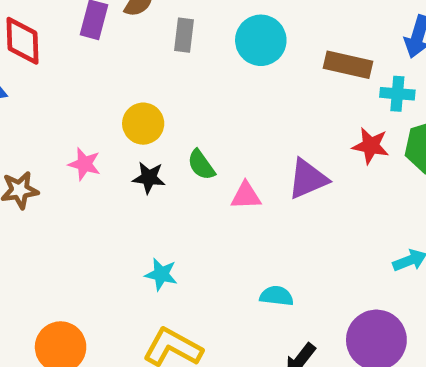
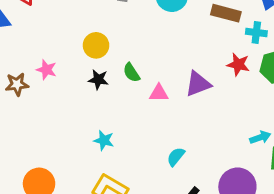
pink star: (84, 164) -> (46, 70), moved
cyan semicircle: (277, 296) -> (176, 157), turned -60

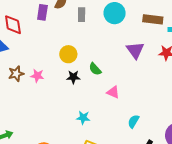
brown star: (17, 84) -> (16, 74), moved
purple triangle: (198, 84) -> (135, 50), moved, turned -36
pink triangle: (159, 93) -> (113, 92), moved, turned 32

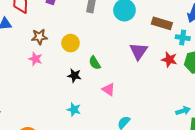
brown star: (16, 74) -> (39, 37), moved
black star: (73, 77) -> (74, 76), moved

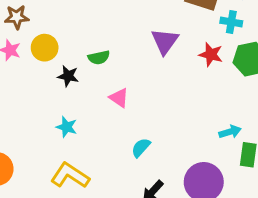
yellow circle: (71, 43) -> (45, 48), moved
green semicircle: (95, 63) -> (99, 58), turned -72

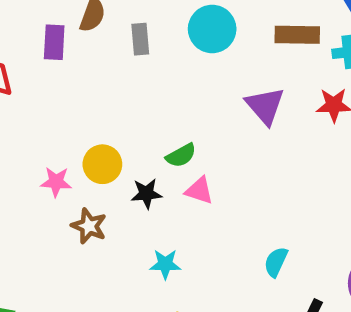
brown star: (17, 17) -> (89, 226), moved, turned -30
pink triangle: (119, 98) -> (199, 191), moved

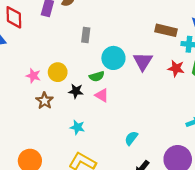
cyan circle: (212, 29) -> (113, 58), moved
gray rectangle: (140, 39) -> (86, 35), moved

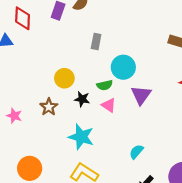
purple triangle: (143, 61) -> (141, 95), moved
pink star: (33, 76) -> (14, 116), moved
cyan star: (77, 127) -> (81, 137), size x1.6

